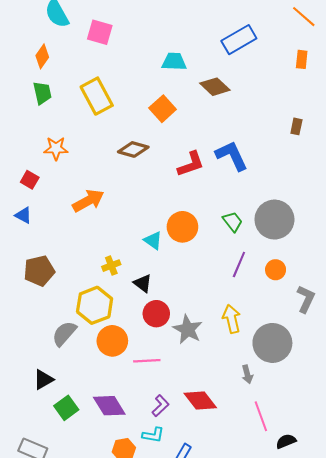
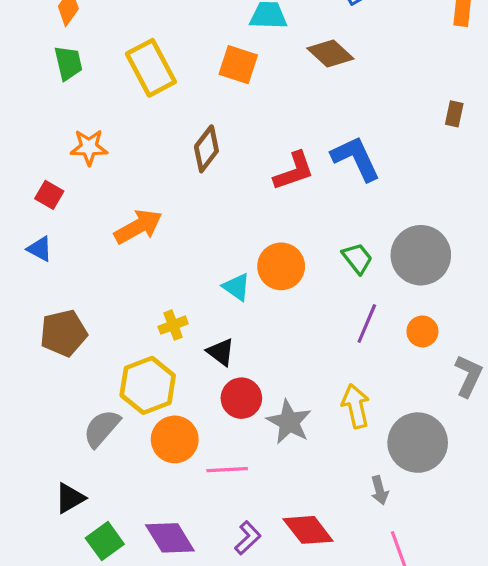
orange square: (163, 109) -> (238, 65), moved, turned -30
brown diamond: (133, 149) -> (206, 149), turned -68

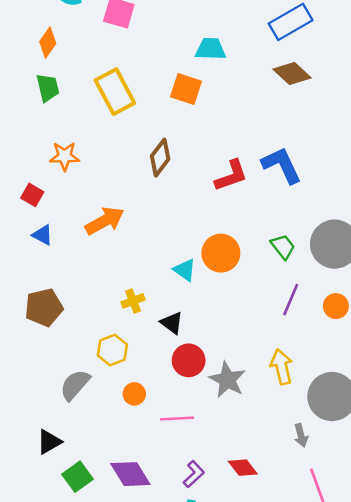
brown diamond: (330, 54) -> (292, 74), moved
blue triangle: (40, 249) -> (43, 235), moved
yellow hexagon: (148, 385) -> (112, 350), size x0.7
orange circle: (175, 439) -> (134, 394), size x0.6
red diamond: (308, 530) -> (243, 468), size x0.7

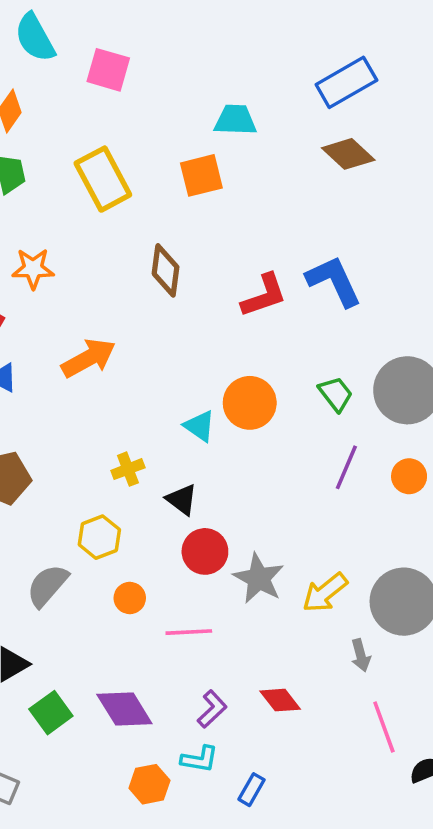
orange square: (186, 89) -> (201, 175), turned -32
brown diamond: (160, 158) -> (166, 270), turned -30
yellow arrow: (282, 367) -> (325, 593), moved, turned -116

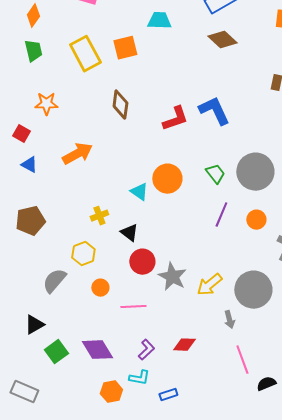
orange square: (201, 175) -> (125, 48), moved
red diamond: (280, 700) -> (184, 345), turned -50
blue rectangle: (252, 790) -> (168, 395), turned 42

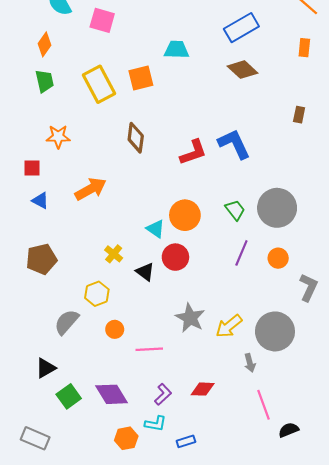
red square: (21, 134) -> (32, 168), turned -30
yellow cross: (99, 216) -> (114, 254), turned -30
red circle: (142, 262) -> (175, 257), moved

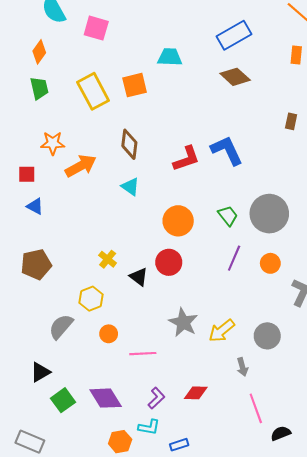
orange arrow: (91, 189) -> (81, 166), moved
cyan triangle: (156, 229) -> (130, 187), moved
gray circle: (275, 331) -> (267, 336), size x0.7

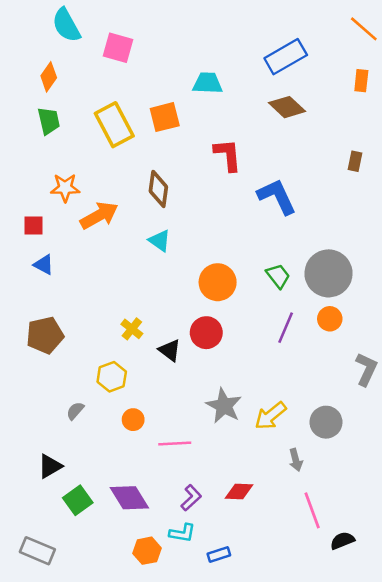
red L-shape: (186, 159) -> (228, 155), moved, turned -76
orange circle: (270, 263) -> (330, 319), moved
gray semicircle: (61, 327) -> (75, 411), size x0.6

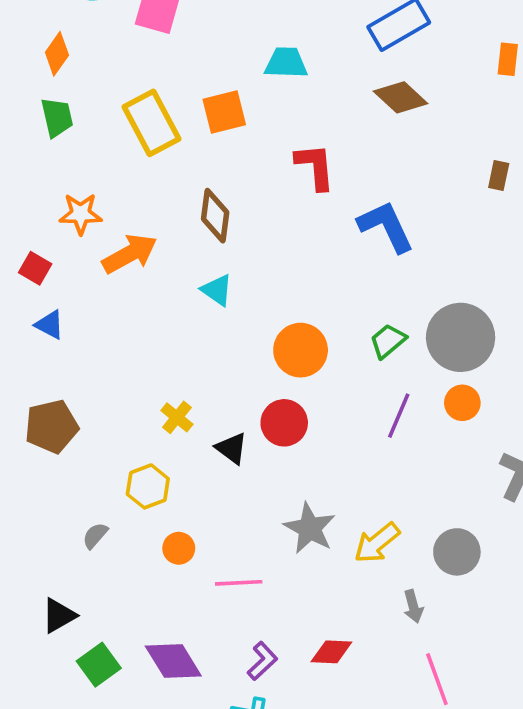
red square: (34, 226) -> (35, 268), turned 30
green trapezoid: (278, 276) -> (388, 341), turned -92

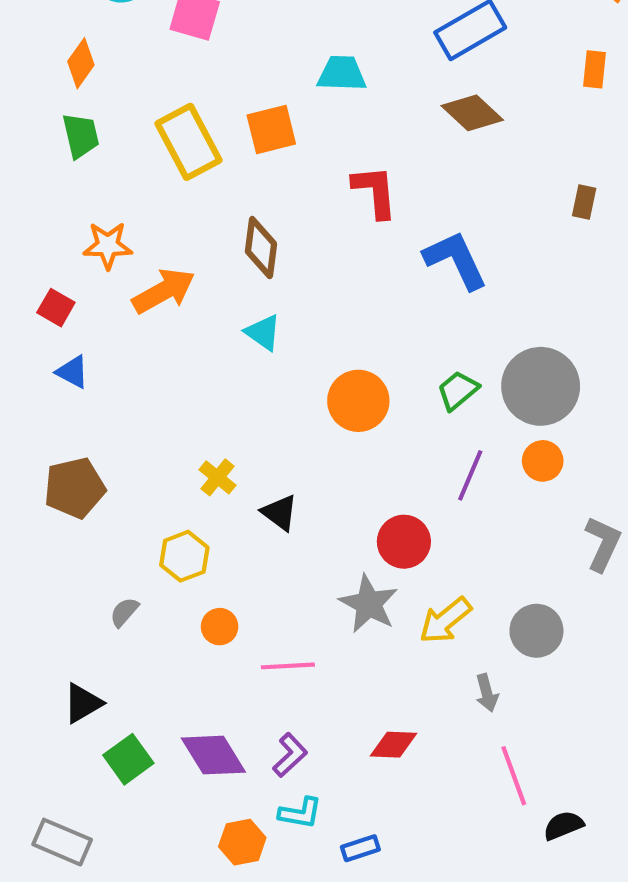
red circle: (284, 423) -> (404, 542), moved
purple L-shape: (262, 661) -> (290, 755), moved

